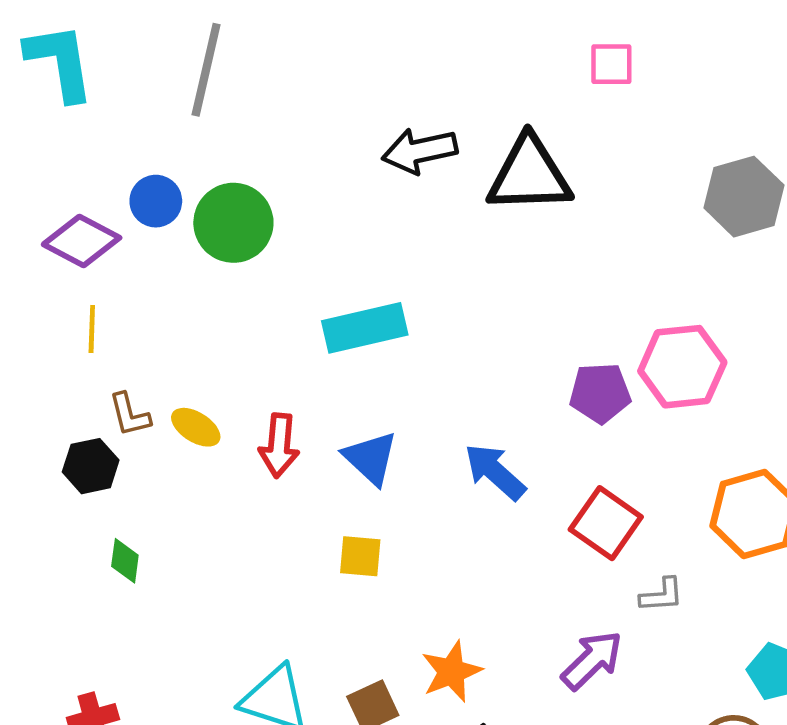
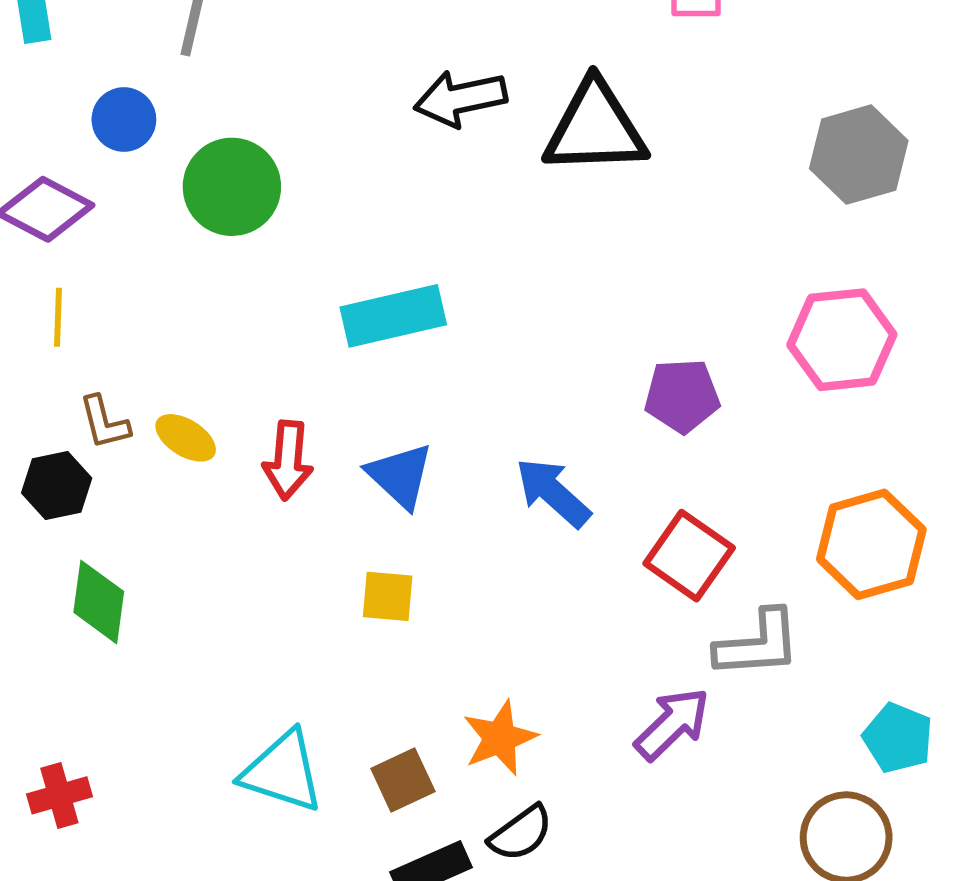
blue circle: (156, 201) -> (124, 120), moved
pink hexagon: (682, 367) -> (842, 340), moved
green diamond: (125, 561) -> (99, 602), size x1.5
gray L-shape: (662, 595) -> (758, 644), size x1.6

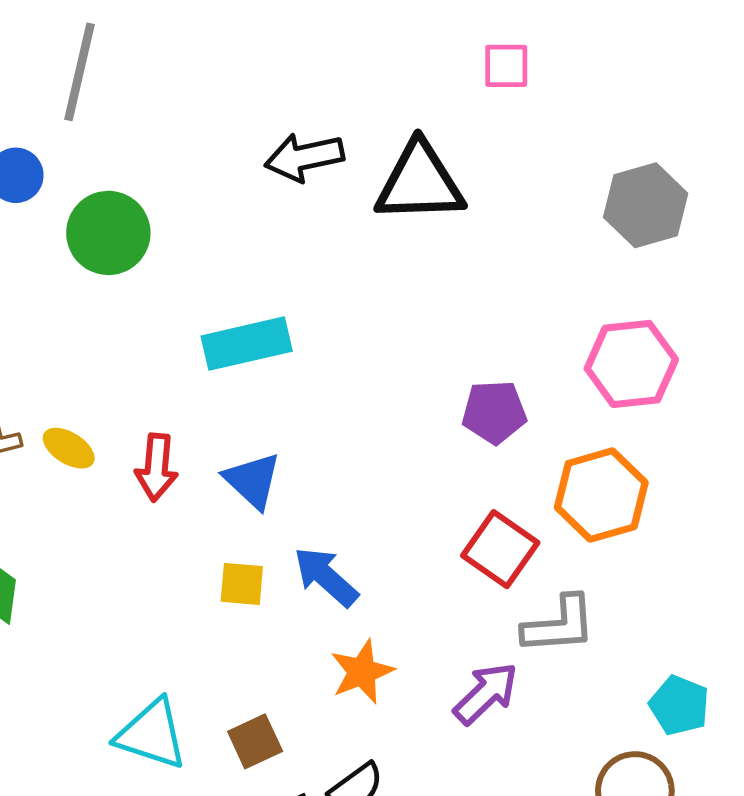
blue arrow: (553, 493) -> (326, 577), moved
orange hexagon: (871, 544) -> (601, 495), moved
orange star: (500, 738) -> (362, 672), moved

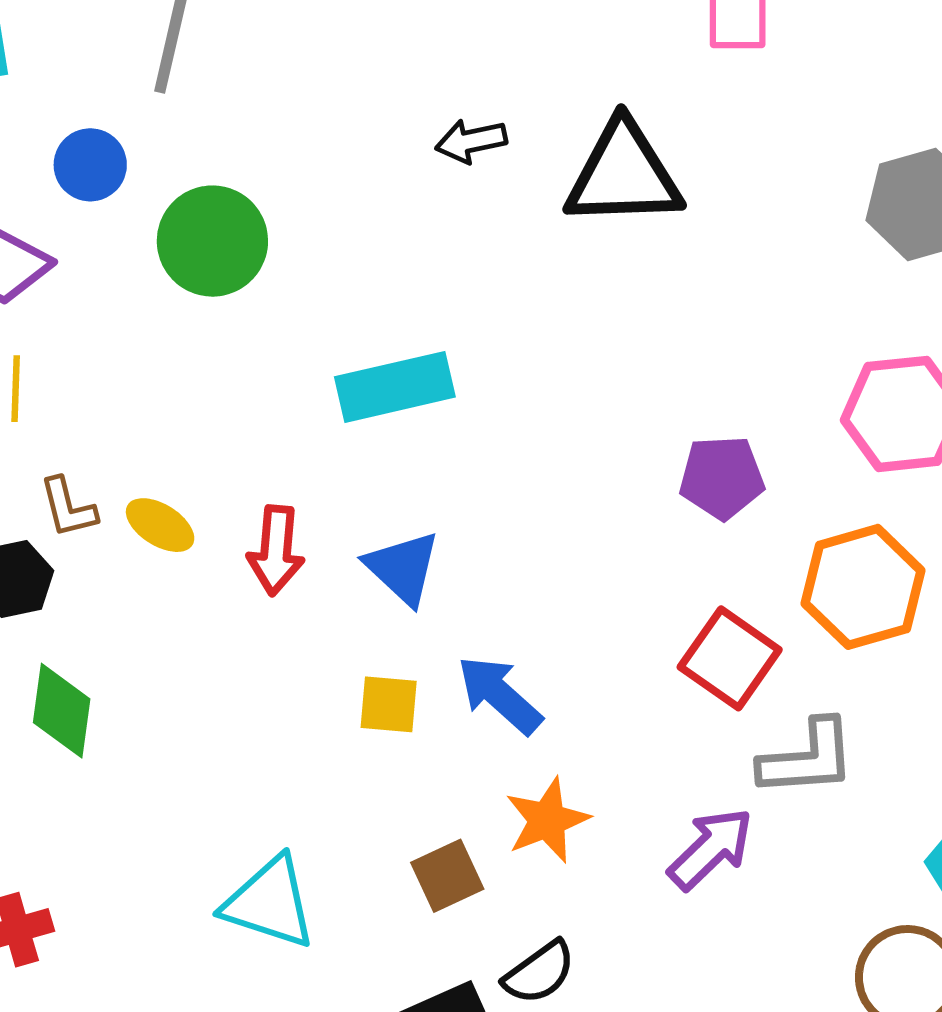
black arrow: (304, 157) -> (471, 141), size x0.7
brown square: (255, 741) -> (447, 876), moved

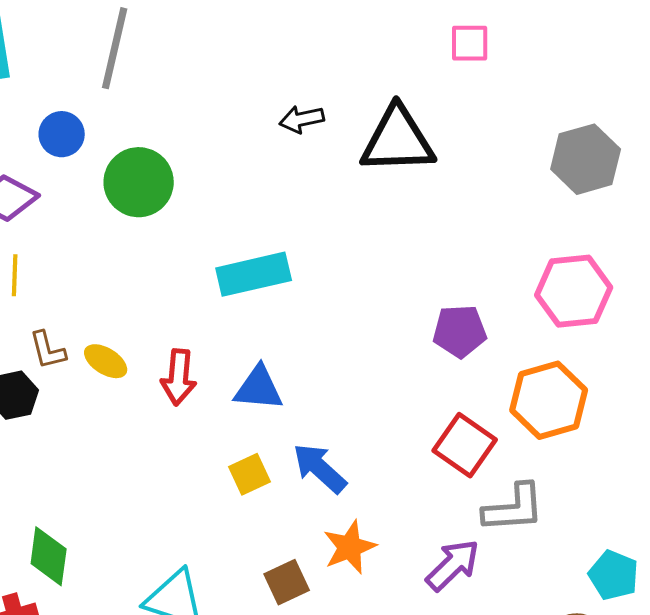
blue triangle: (403, 568) -> (259, 388), turned -38
yellow square: (389, 704) -> (250, 474), turned -30
green diamond: (62, 711) -> (49, 556), moved

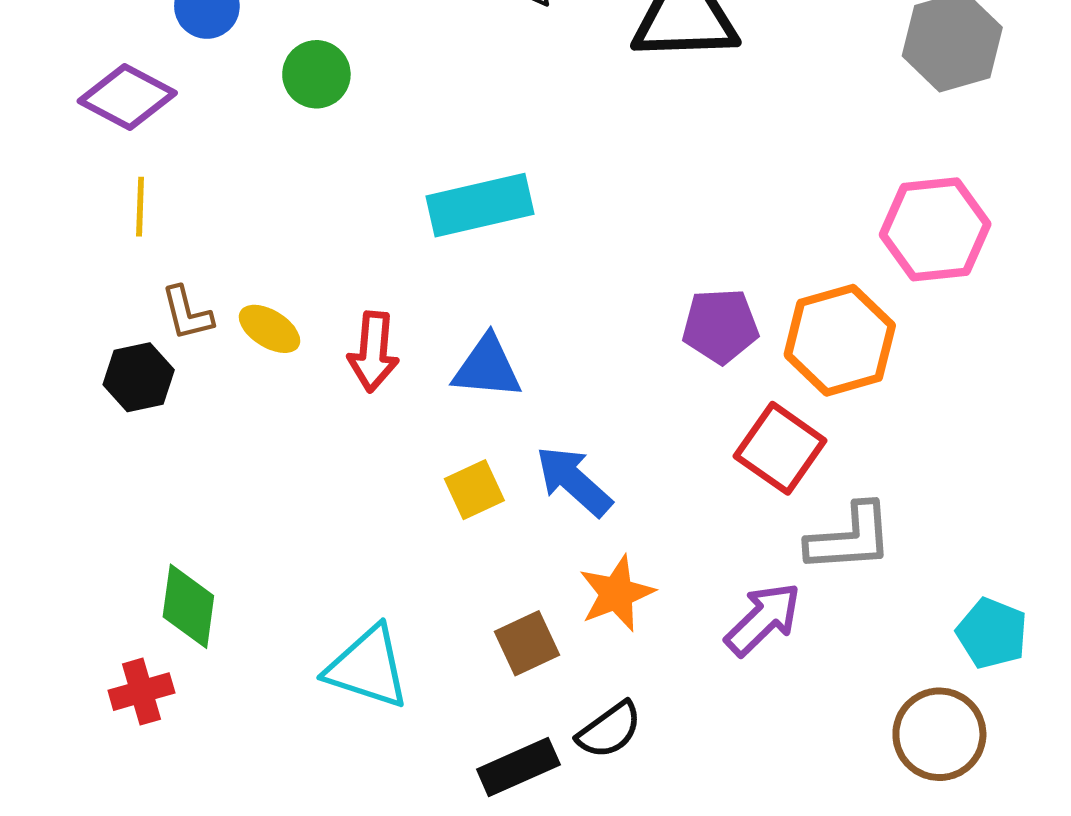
green circle: (139, 182) -> (316, 74), size x0.7
purple pentagon: (460, 331) -> (720, 326), moved
orange hexagon: (549, 400) -> (840, 340), moved

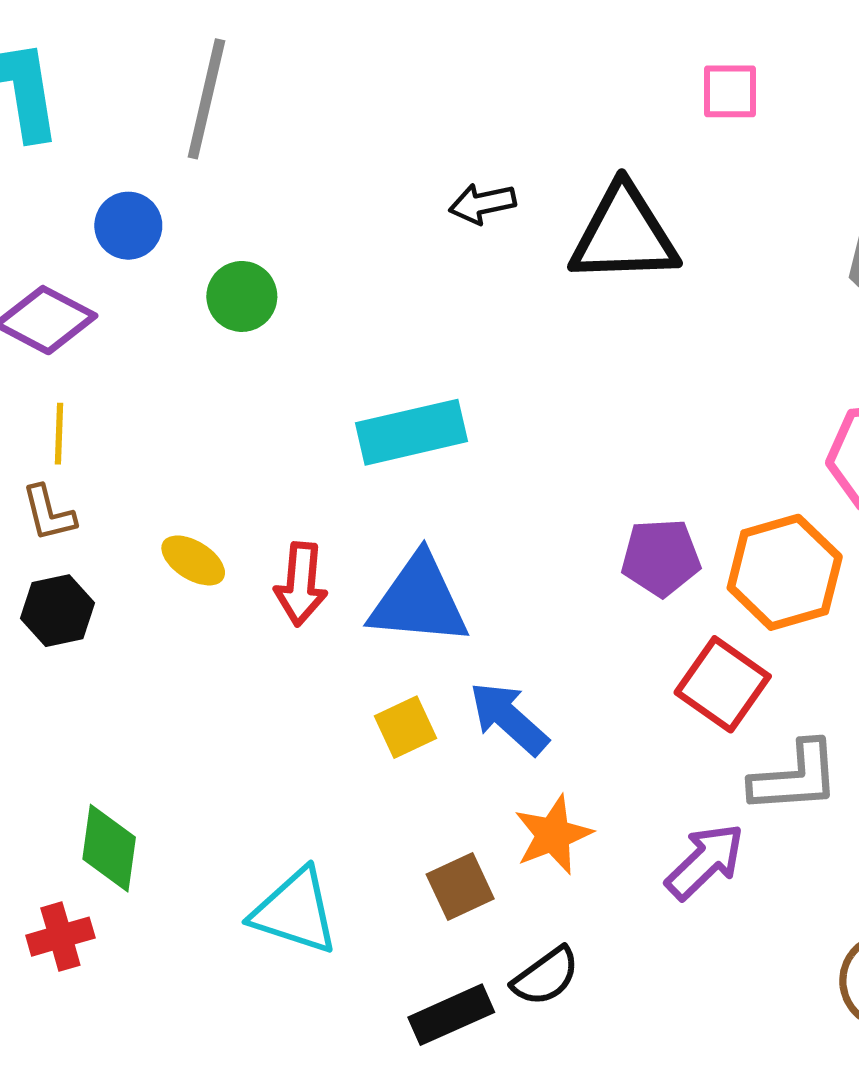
brown L-shape: (187, 313) -> (49, 513), moved
blue triangle: (487, 367) -> (419, 600), size x1.4

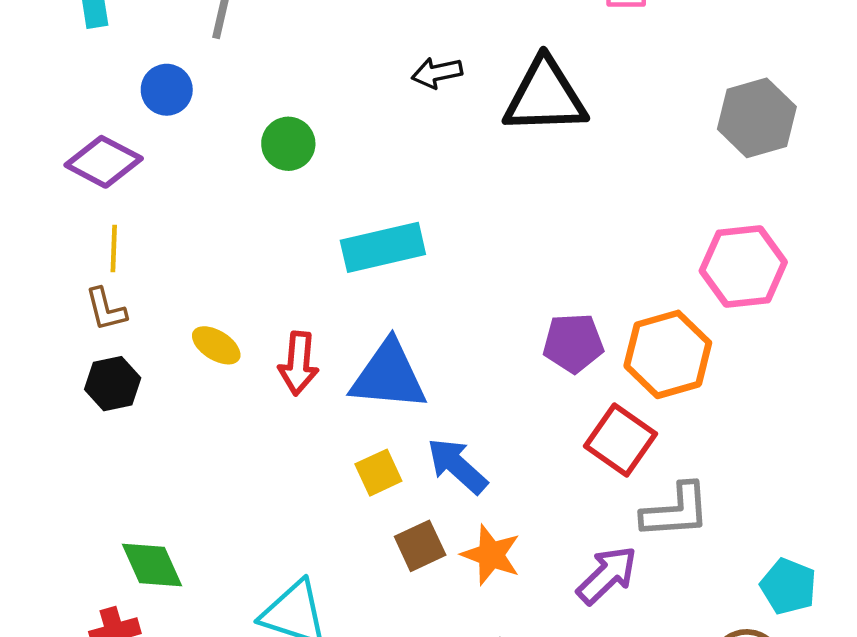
green circle: (242, 296) -> (288, 144), moved
orange star: (553, 835) -> (491, 555), turned -30
green diamond: (109, 848) -> (152, 565), turned -32
brown square: (460, 886) -> (420, 546), moved

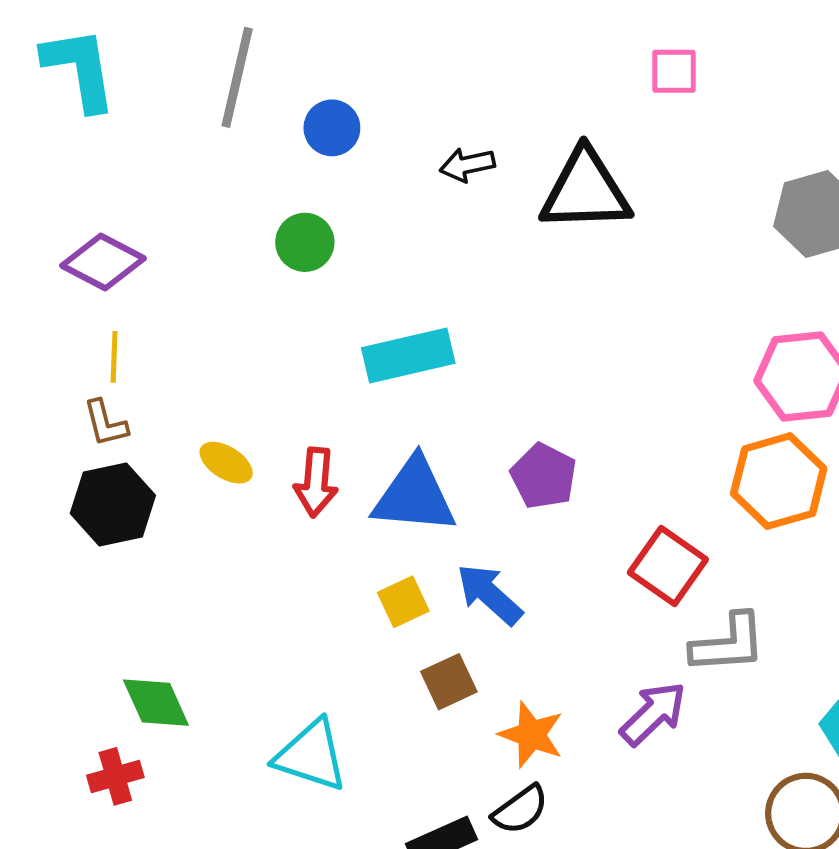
blue circle: (167, 90) -> (332, 128), moved
purple pentagon: (573, 343) -> (544, 476), moved, turned 30
orange hexagon: (668, 354) -> (779, 481), moved
black hexagon: (113, 384) -> (113, 504), size x1.4
orange star: (491, 555) -> (531, 735), moved

